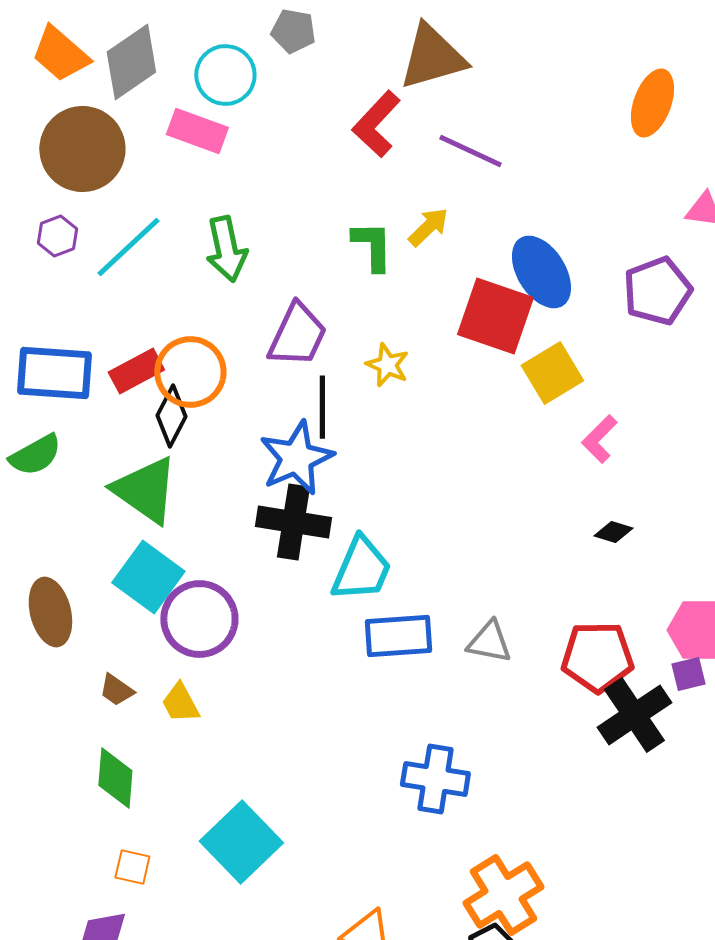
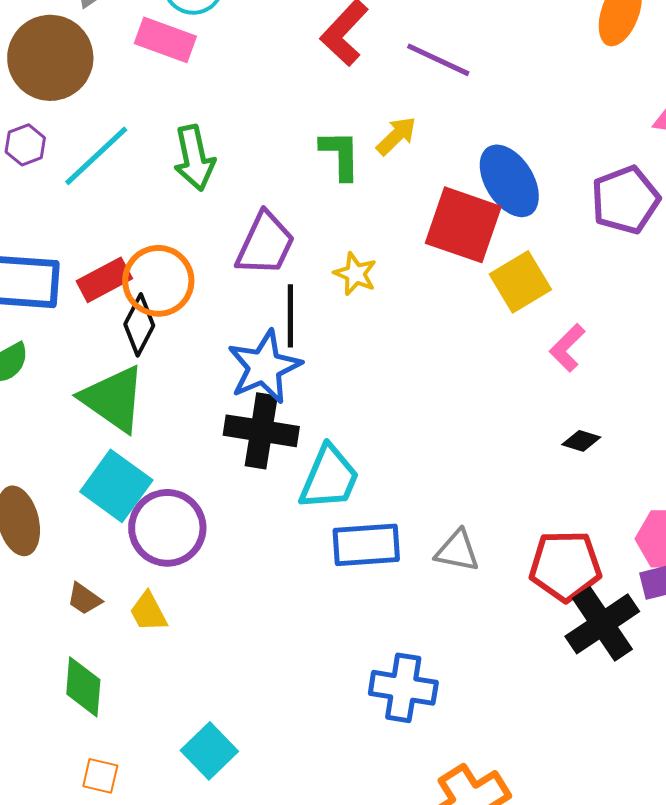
cyan square: (241, 842) -> (209, 751), size x0.7

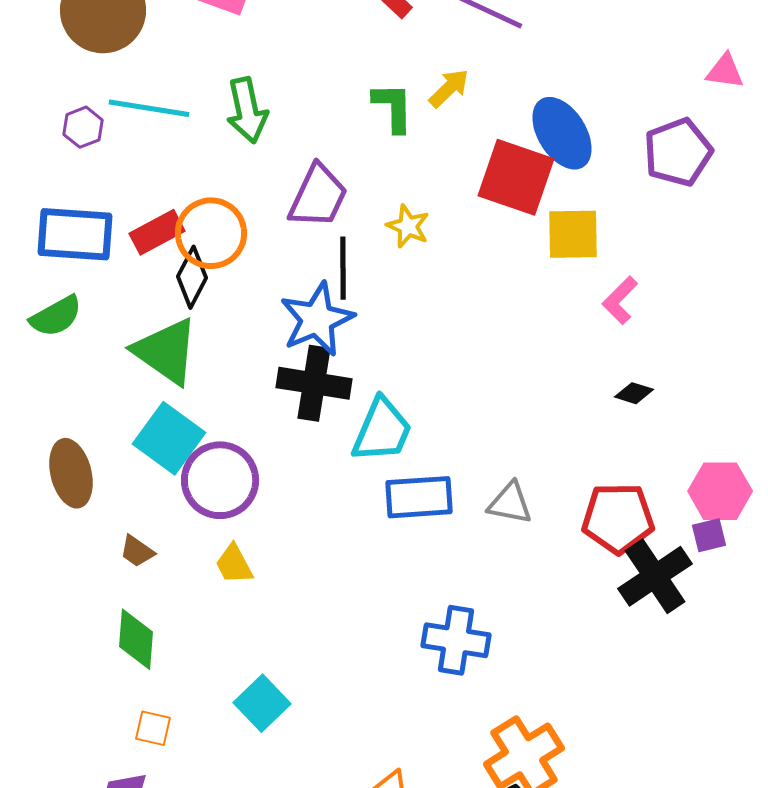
purple hexagon: (25, 145) -> (83, 127), moved
cyan line: (96, 156) -> (149, 108), turned 52
yellow square: (520, 282) -> (573, 234), turned 30
yellow trapezoid: (148, 612) -> (234, 564), moved

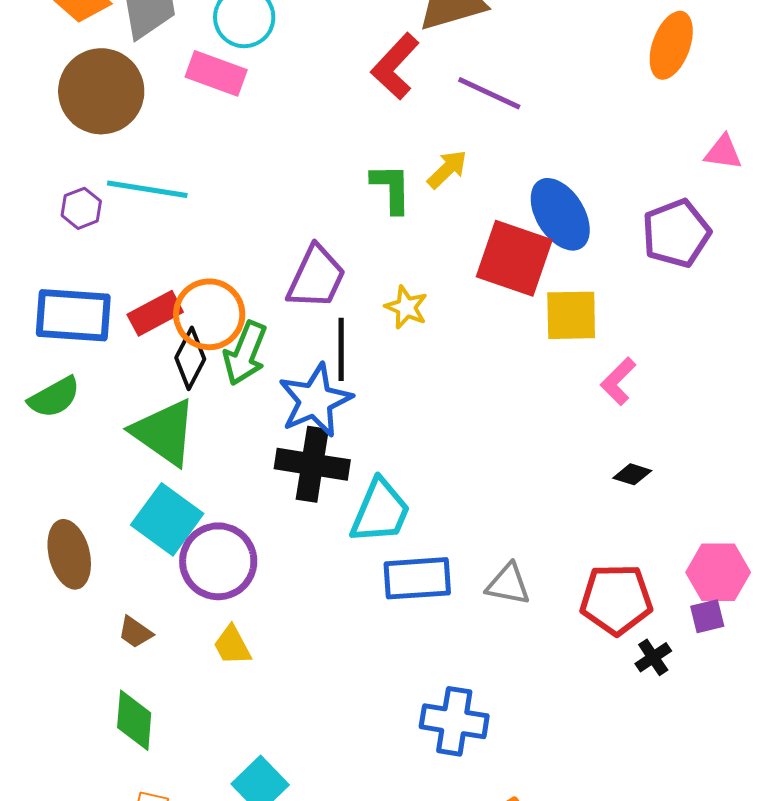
green arrow: (247, 110) -> (245, 353), moved, turned 34
black cross: (655, 576) -> (653, 657), size x0.5

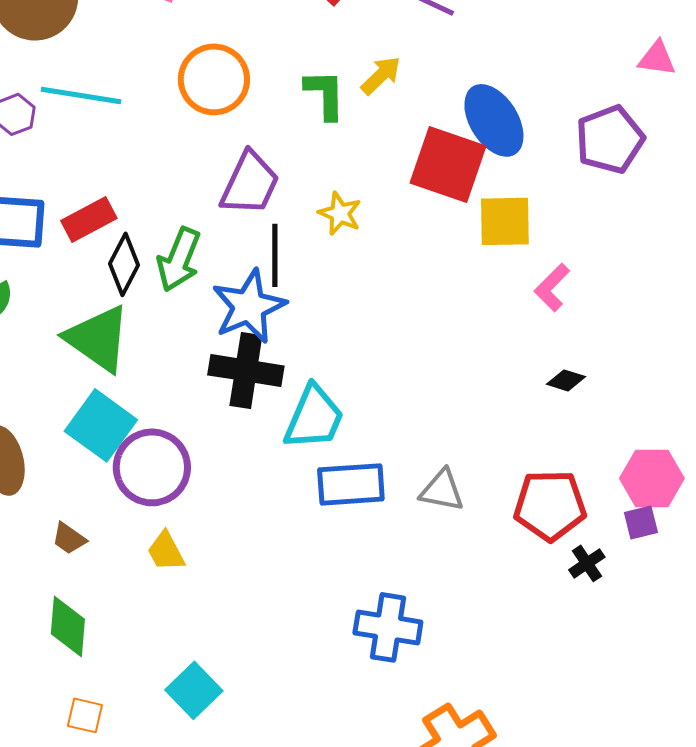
orange circle: (209, 314) -> (214, 79), moved

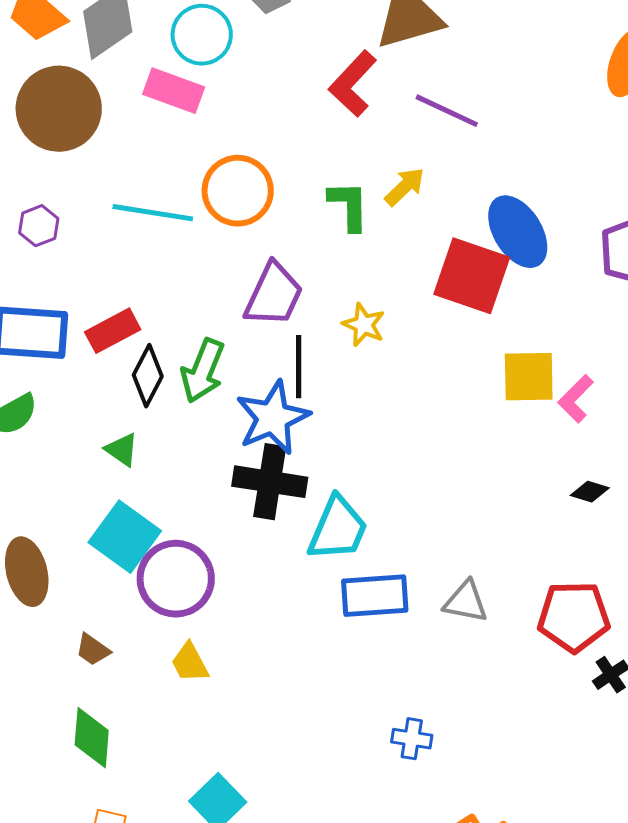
cyan line: (81, 95) -> (153, 213), moved
yellow square: (505, 221) -> (529, 377), moved
green triangle: (98, 338) -> (122, 450), size x0.5
blue cross: (388, 627) -> (412, 739), size x0.6

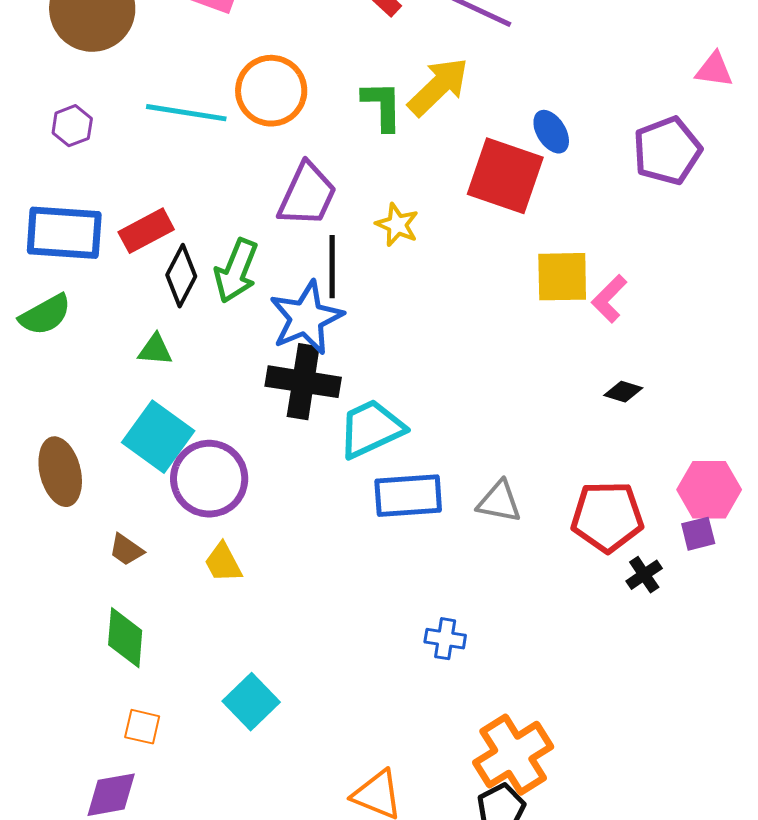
yellow arrow: (405, 187) -> (438, 87), size x1.5
blue ellipse: (518, 232) -> (551, 132), size x0.6
green triangle: (122, 450) -> (155, 350), turned -30
cyan trapezoid: (338, 529) -> (371, 429), turned -138

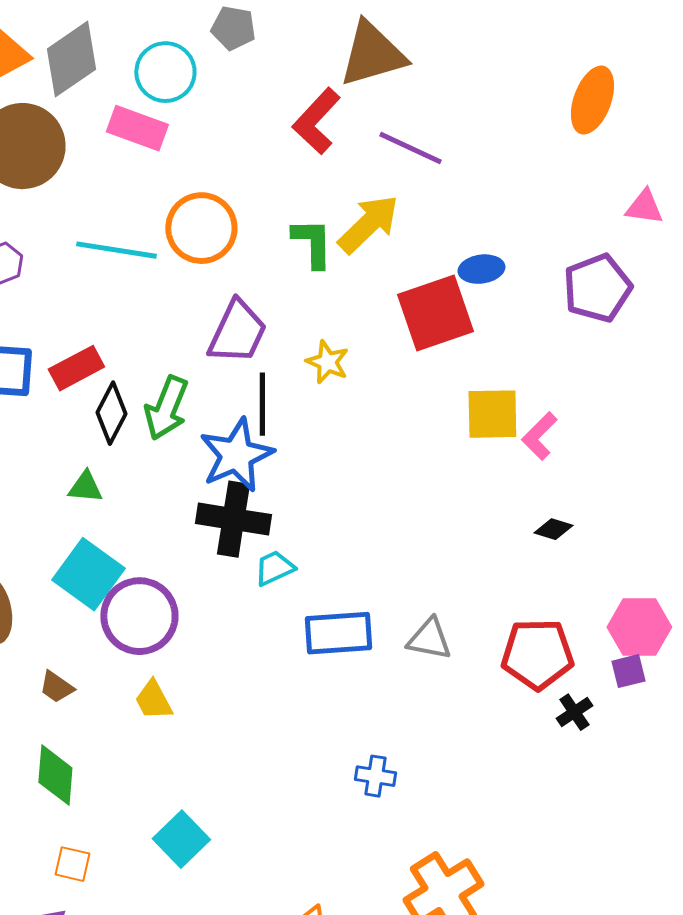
blue ellipse: (551, 132) -> (481, 269), turned -66
red square: (505, 176) -> (435, 313), turned -38
cyan trapezoid: (371, 429) -> (274, 568), moved, size x0.6

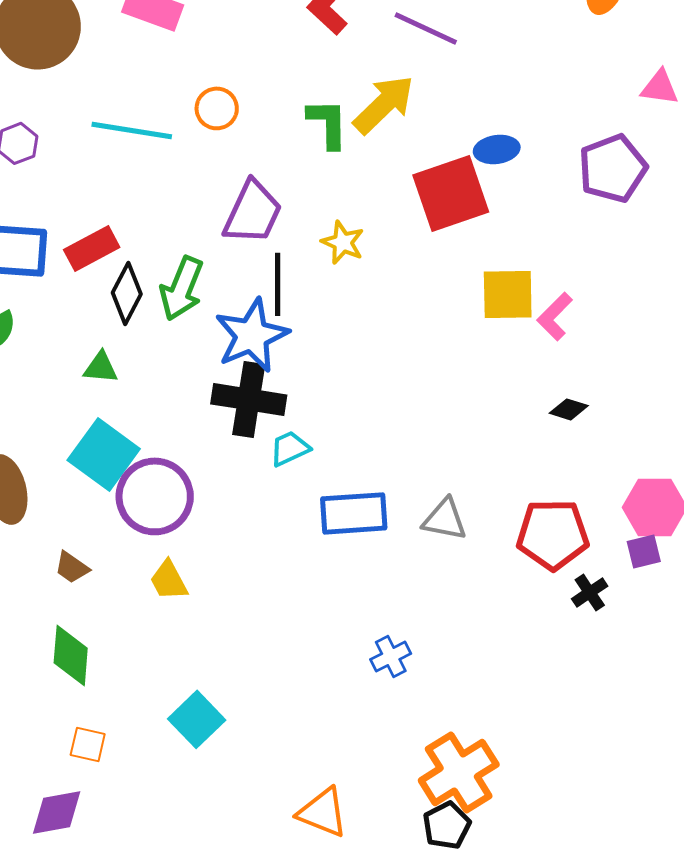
orange circle: (201, 228) -> (217, 108), size x0.6
blue cross: (375, 776) -> (391, 656), turned -36

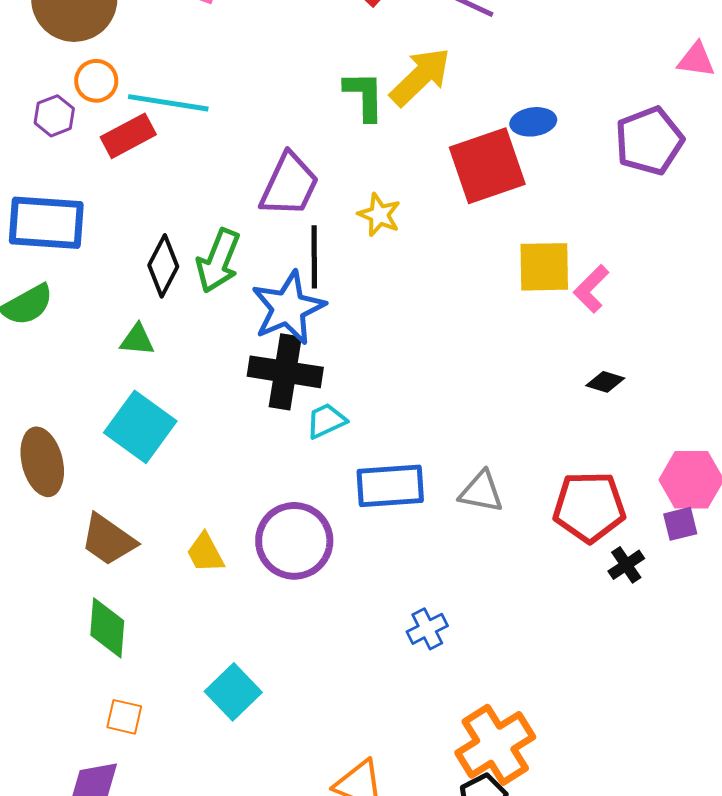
orange circle: (217, 108) -> (96, 81), moved
red rectangle: (92, 248) -> (128, 136), moved
purple circle: (155, 496) -> (294, 541), moved
brown trapezoid: (72, 567) -> (108, 540), size x1.6

